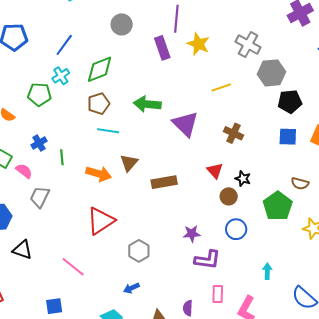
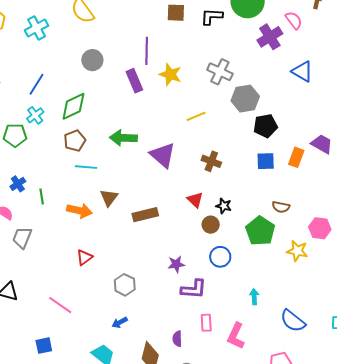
red triangle: (101, 221) -> (84, 257), size x0.6

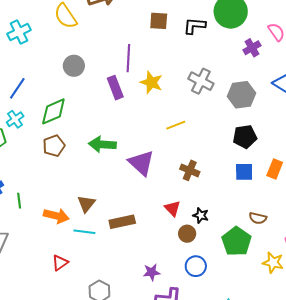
purple cross: (270, 37) -> (252, 48), size x0.7
gray hexagon: (245, 99) -> (241, 95), moved
cyan line: (86, 167) -> (84, 232), moved

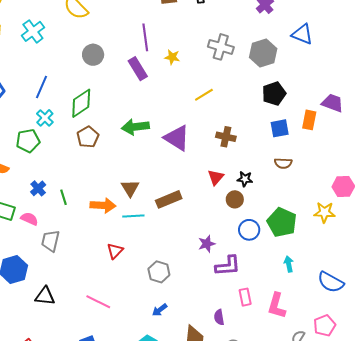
yellow star: (151, 82) -> (172, 57), size x0.7
red triangle: (172, 208) -> (216, 177), turned 36
brown semicircle: (258, 218) -> (283, 163), moved
green pentagon: (237, 241) -> (282, 222), moved

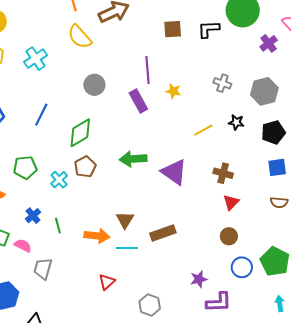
gray cross: (221, 47) -> (222, 83), size x0.7
cyan cross: (45, 118) -> (59, 180), moved
red triangle: (216, 177) -> (231, 202), moved
black star: (245, 179) -> (236, 122), moved

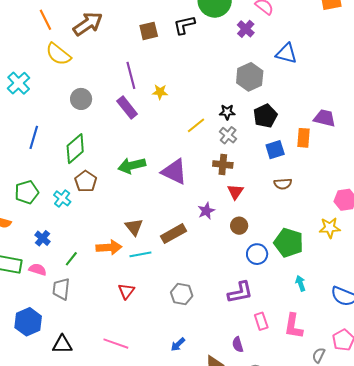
gray cross: (222, 83) -> (228, 135), moved, turned 30
green line: (58, 226) -> (71, 259), moved, turned 63
purple star: (199, 279) -> (206, 211), moved
gray hexagon: (150, 305) -> (182, 294), moved

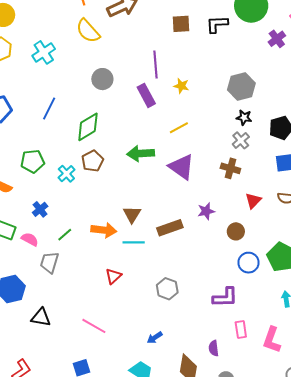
gray hexagon: (250, 77) -> (241, 86), moved
yellow line: (196, 125) -> (179, 128), moved
red triangle: (235, 192) -> (253, 201), moved

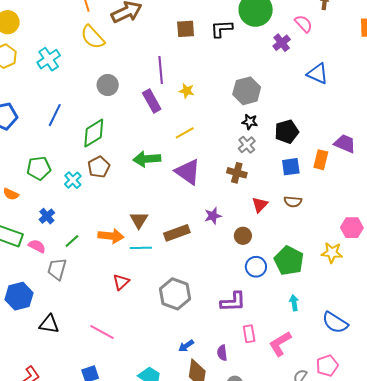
gray hexagon: (167, 289) -> (175, 294), size x1.4
blue arrow: (155, 338) -> (186, 346), moved
pink L-shape: (272, 340) -> (280, 344), turned 40

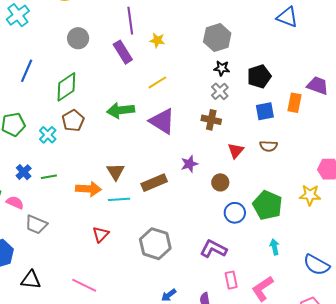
green line: (72, 241) -> (49, 177), moved, turned 35
gray trapezoid: (57, 269) -> (36, 224), turned -80
purple L-shape: (233, 302) -> (214, 249), turned -148

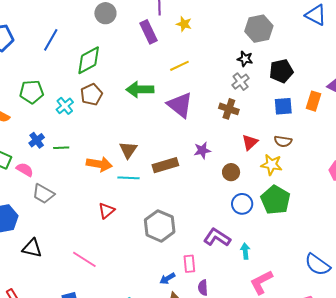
gray hexagon: (217, 37) -> (259, 29), moved
yellow star: (310, 195) -> (272, 165), moved
cyan arrow: (275, 247) -> (245, 251), moved
pink rectangle: (231, 280) -> (189, 264), moved

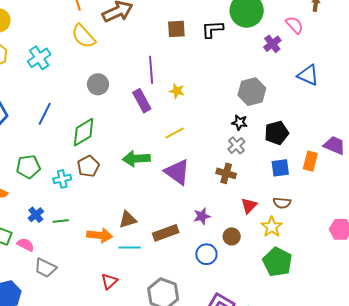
cyan cross: (65, 106) -> (62, 179), turned 30
brown triangle: (128, 150) -> (128, 220), turned 42
yellow star: (272, 165) -> (272, 227), turned 30
blue circle: (242, 204) -> (206, 254), moved

